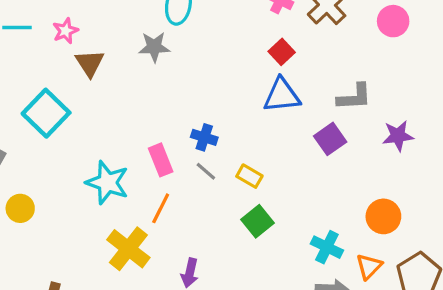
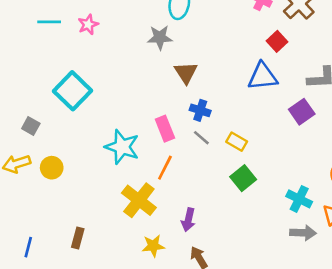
red square: (282, 52) -> (277, 41), moved
brown triangle: (90, 63) -> (186, 73), moved

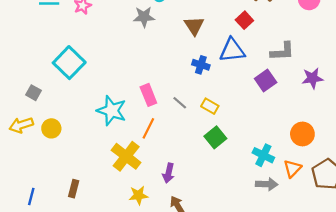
brown triangle: (186, 73) -> (194, 26), moved
blue cross: (200, 110) -> (201, 65), moved

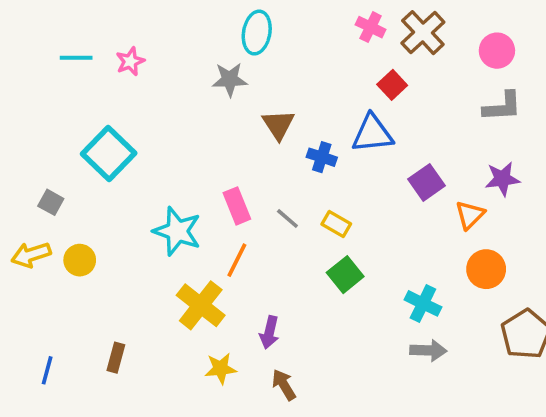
brown triangle: (194, 26) -> (278, 125), moved
gray L-shape: (282, 51) -> (502, 107), moved
orange triangle: (292, 169) -> (470, 215), moved

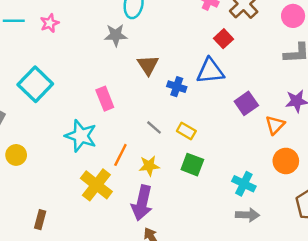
pink rectangle: (237, 206) -> (105, 99), moved
green square: (345, 275) -> (192, 165), turned -30
purple arrow: (269, 332) -> (142, 203), size x1.6
yellow star: (221, 368) -> (149, 166), moved

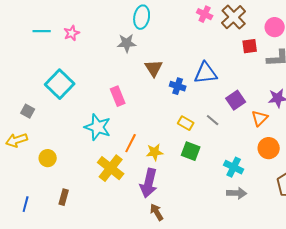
red square: (224, 39) -> (250, 46), moved, turned 35
gray line: (154, 127) -> (213, 120), moved
yellow circle: (16, 155) -> (48, 158), moved

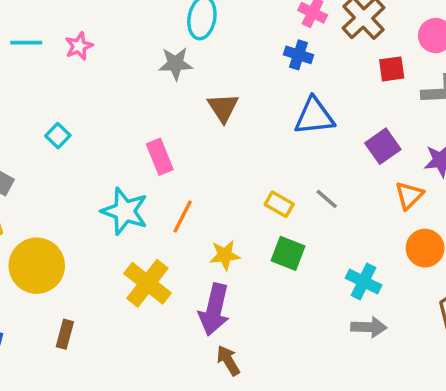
cyan square: (60, 84) -> (58, 136), size x0.5
blue cross: (178, 86) -> (299, 55), moved
purple square: (236, 100) -> (383, 146), moved
orange line: (131, 143) -> (183, 216), moved
yellow circle: (48, 158) -> (37, 266), size x1.8

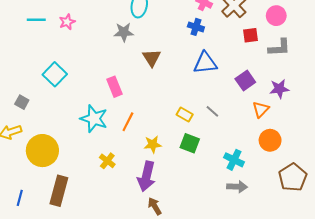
cyan square: (58, 136) -> (55, 74), size x1.6
yellow cross: (147, 283) -> (107, 161), size x0.6
brown rectangle: (65, 334) -> (59, 191), size x1.8

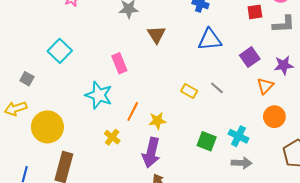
orange line: (128, 122) -> (133, 112), moved
green square: (190, 143) -> (207, 141), moved

